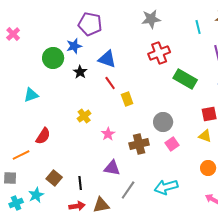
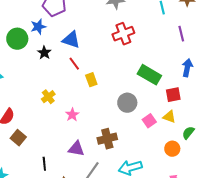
green rectangle: (185, 79) -> (149, 75), moved
brown cross: (139, 144) -> (107, 139), moved
pink square: (172, 144) -> (149, 121), moved
brown square: (54, 178) -> (18, 138), moved

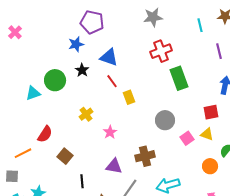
green circle: (17, 39) -> (55, 80), moved
green rectangle: (149, 75) -> (179, 78), moved, turned 40
brown square: (18, 138) -> (65, 156), moved

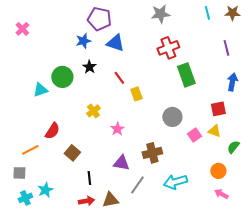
cyan line: (200, 25) -> (207, 13), moved
blue triangle: (109, 57) -> (115, 43), moved
orange circle: (210, 166) -> (218, 171), moved

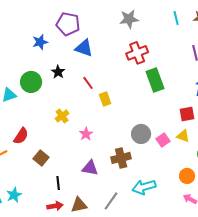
blue star: (83, 41) -> (40, 42), moved
gray circle: (172, 117) -> (141, 134), moved
gray line: (137, 185) -> (111, 201), moved

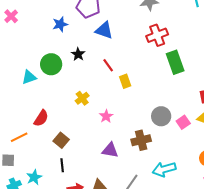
black line: (58, 183) -> (62, 165), moved

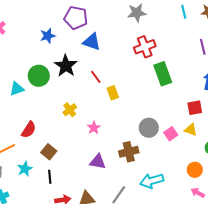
black star: (78, 54) -> (66, 66), size x1.6
cyan star: (34, 177) -> (25, 169), moved

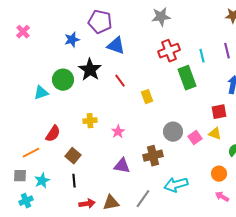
cyan line: (184, 12) -> (202, 56), moved
yellow rectangle: (113, 93) -> (147, 97), moved
yellow cross: (70, 110) -> (90, 121), moved, turned 32
cyan star: (25, 169) -> (42, 181), moved

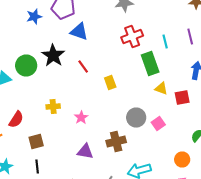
blue star: (72, 40) -> (34, 16), moved
yellow triangle: (215, 134) -> (161, 88), moved
brown square: (73, 156) -> (36, 142), turned 35

